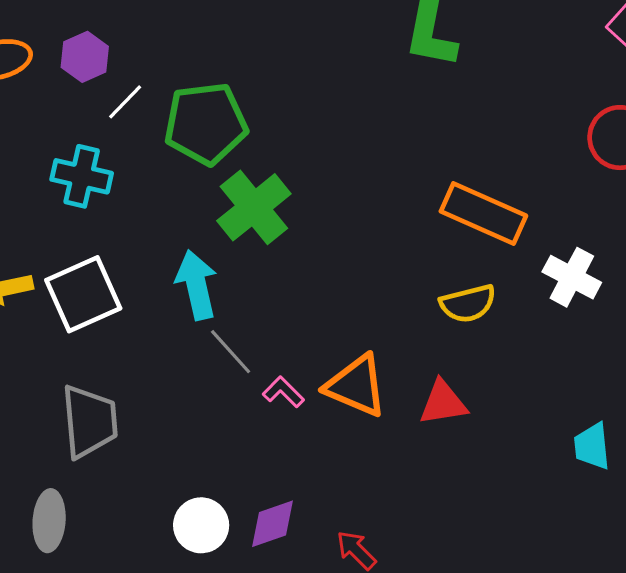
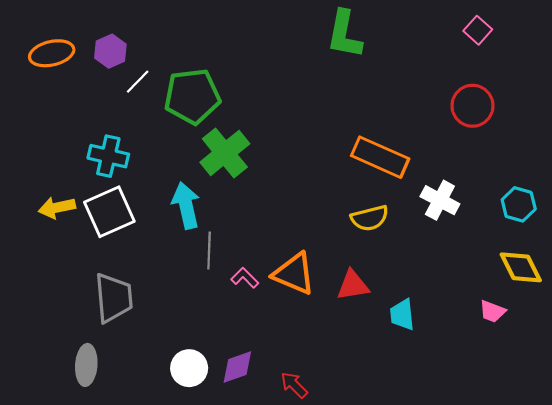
cyan cross: (82, 176) -> (108, 156), moved
gray line: (231, 352) -> (209, 251), turned 44
cyan trapezoid: (592, 446) -> (402, 315), moved

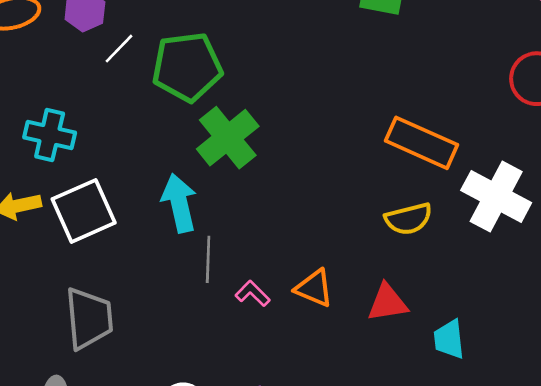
cyan cross: (108, 156) -> (50, 135), moved
white cross: (440, 200) -> (496, 197), size x1.4
orange triangle: (294, 274) -> (314, 288), size x0.7

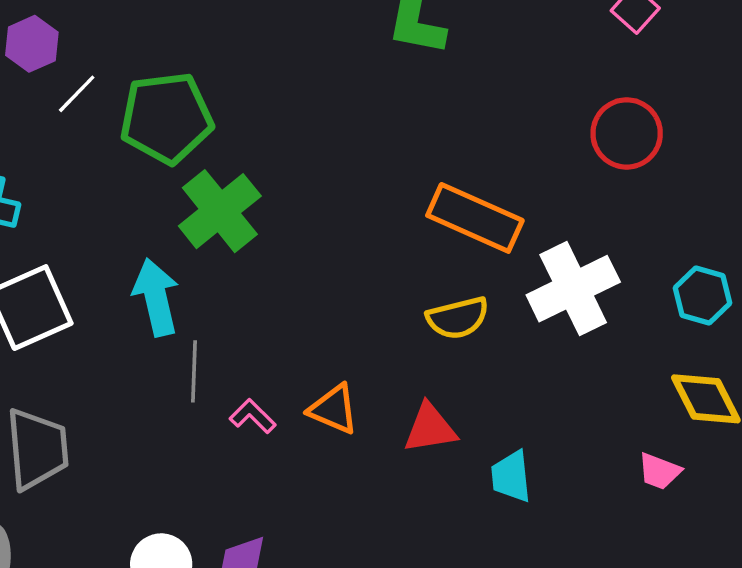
white cross: (496, 197) -> (573, 289), turned 36

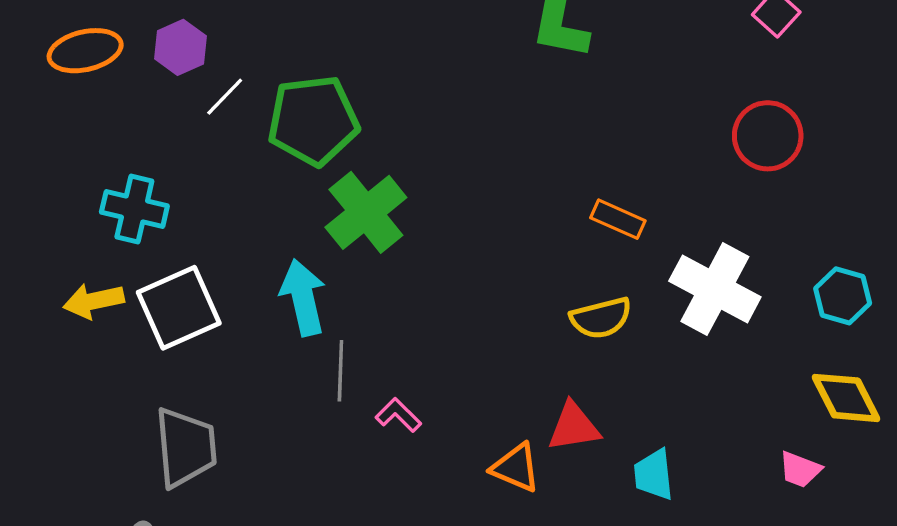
orange rectangle: (475, 218) -> (618, 219), size x0.6
white cross: (573, 289) -> (715, 289), turned -36
orange triangle: (334, 409) -> (516, 468), moved

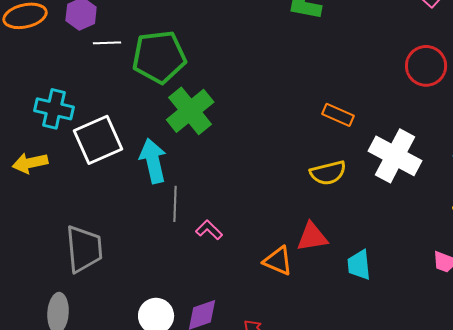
white line: (225, 97) -> (107, 43), turned 44
white square: (179, 308) -> (98, 140), moved

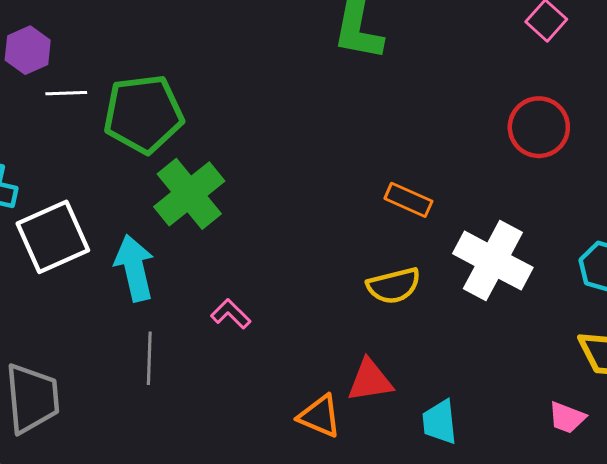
gray line: (175, 204) -> (149, 358), moved
pink L-shape: (209, 230) -> (231, 314), moved

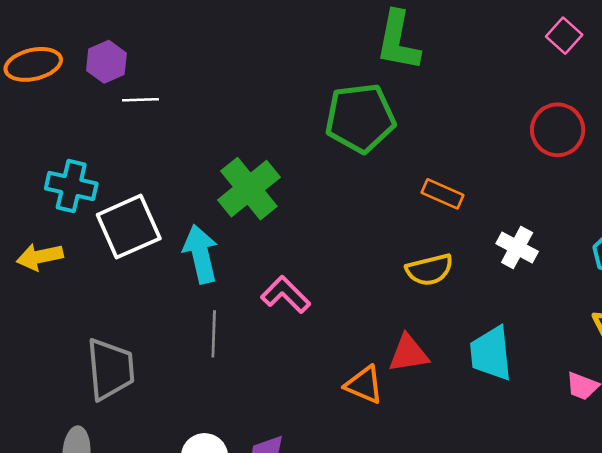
green pentagon: (143, 114) -> (360, 118), moved
white cross: (493, 261) -> (517, 248), size x0.6
pink L-shape: (231, 314) -> (286, 295), size x1.4
cyan trapezoid: (440, 422) -> (491, 353), moved, size x1.4

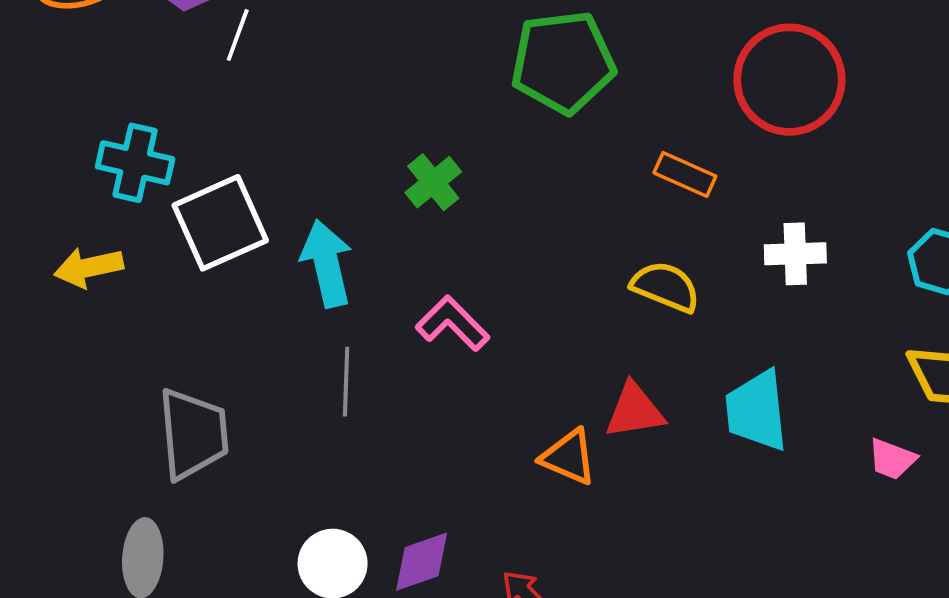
white line: (140, 100) -> (238, 35), turned -68
red circle: (558, 130) -> (789, 80), moved, size x1.4
green cross: (249, 189) -> (433, 182), moved, size x0.6
white cross: (517, 248) -> (795, 254), turned -30
yellow semicircle: (429, 270) -> (666, 287), turned -144

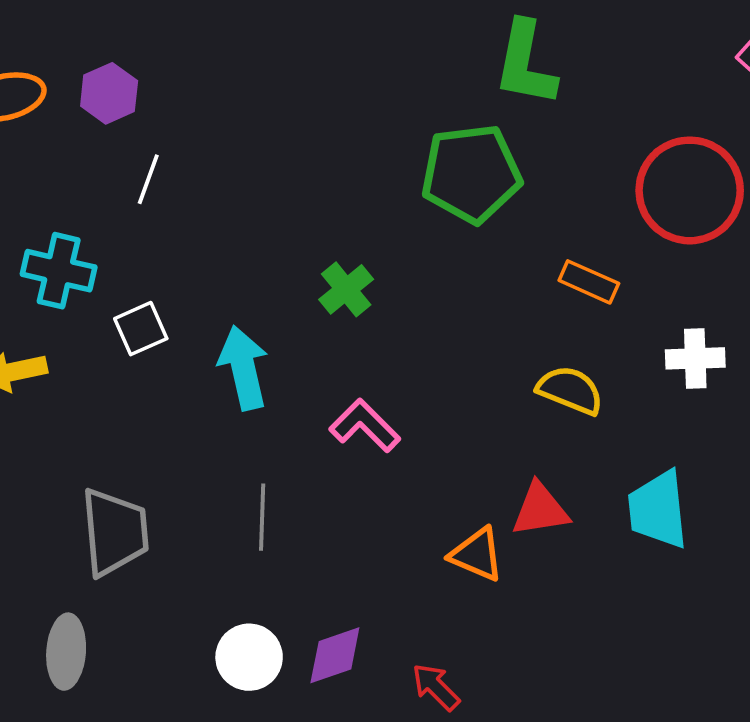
white line: (238, 35) -> (148, 179), moved
white square: (220, 223) -> (141, 329), size x0.6
gray line: (346, 382) -> (262, 517), moved

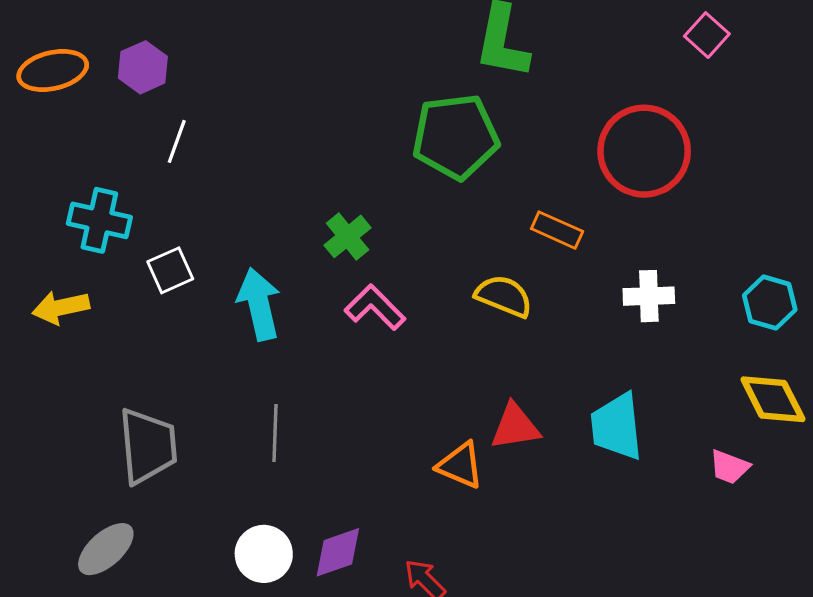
yellow semicircle: (570, 390) -> (504, 296), moved
pink L-shape: (365, 426) -> (375, 307), moved
gray ellipse: (66, 652) -> (106, 549), turned 44

